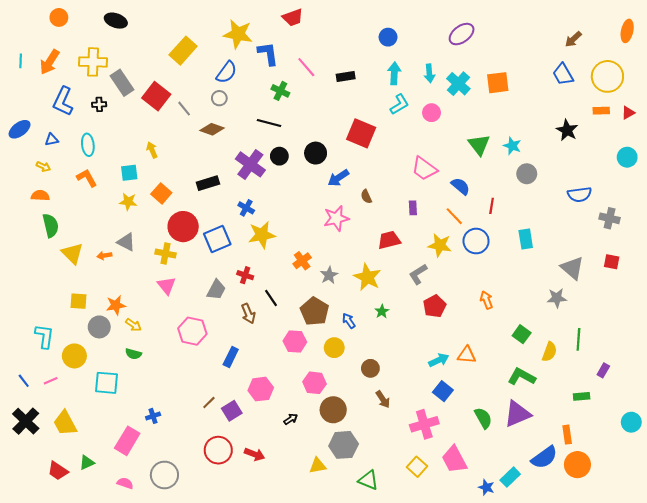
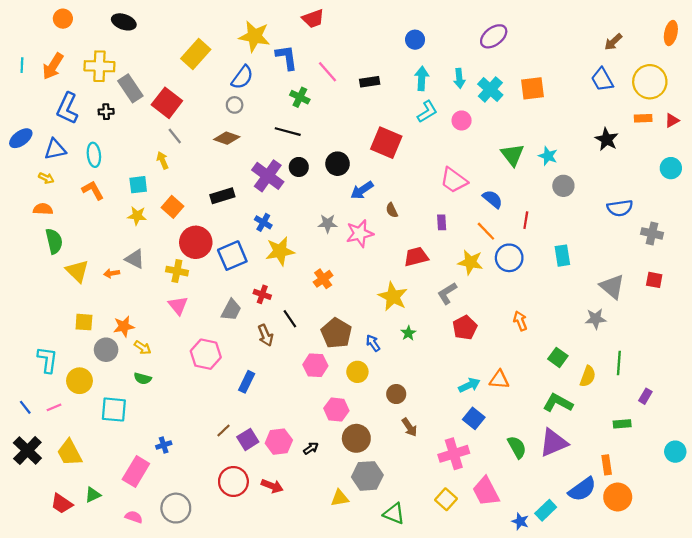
gray line: (184, 109) -> (175, 136), moved
blue triangle: (52, 140) -> (55, 149), size x1.5
gray star: (329, 275) -> (328, 223), moved, turned 30
pink hexagon: (261, 389) -> (279, 442), moved

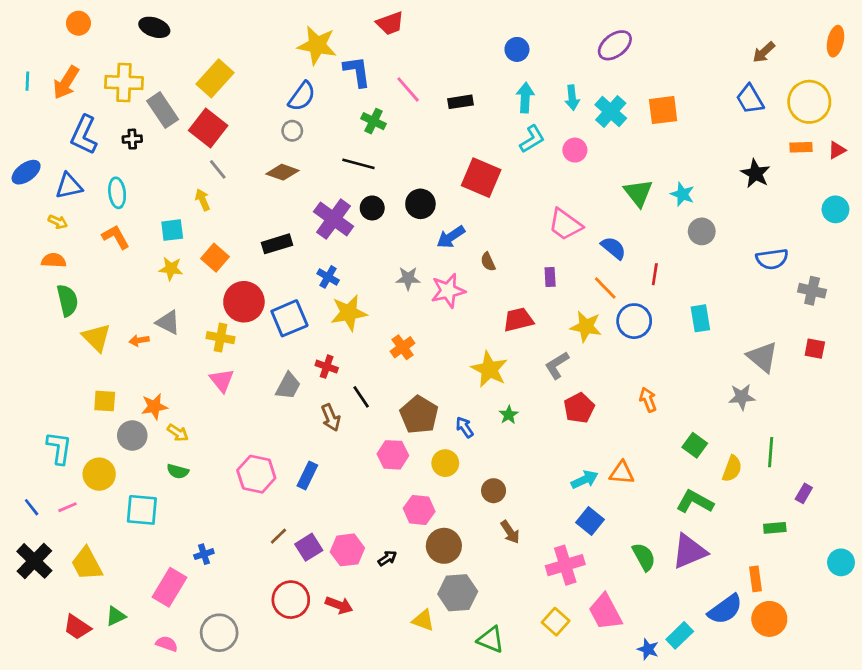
yellow rectangle: (196, 54) -> (215, 78), moved
pink hexagon: (206, 354) -> (256, 474), moved
yellow triangle: (340, 498) -> (423, 620), turned 30

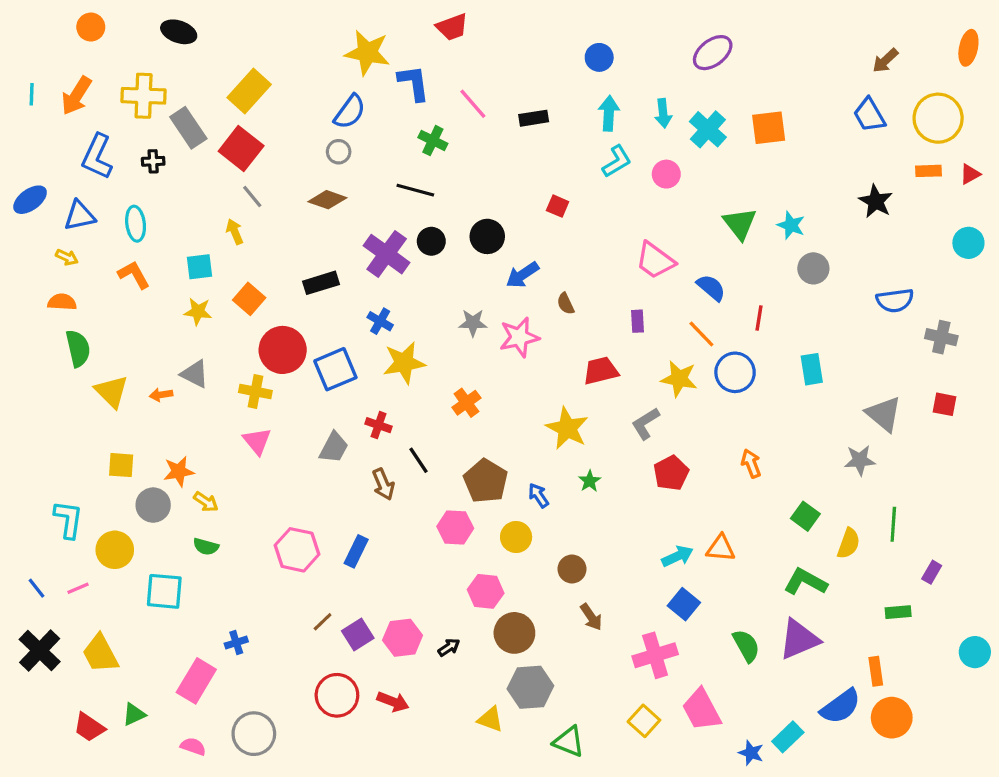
red square: (481, 178) -> (558, 206), size x0.5

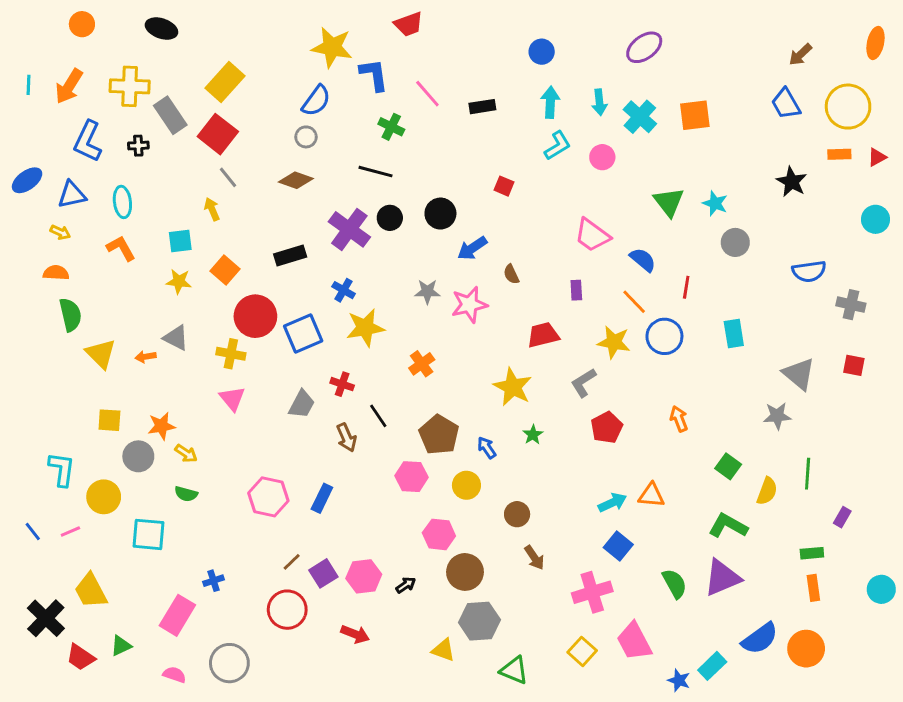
black cross: (40, 651) -> (46, 618), moved
orange rectangle: (876, 671) -> (813, 588), moved
red circle: (337, 695) -> (287, 610), moved

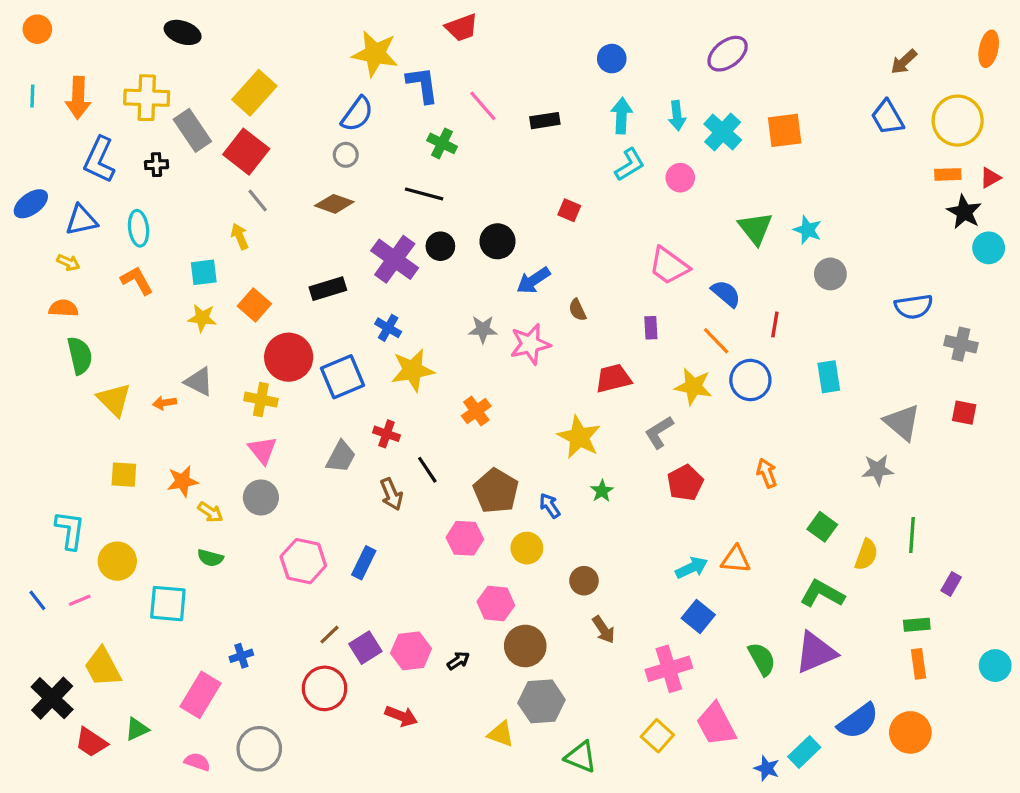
orange circle: (82, 24) -> (37, 29), moved
orange arrow: (69, 86) -> (78, 98), turned -30
black star: (792, 182) -> (964, 212), moved
gray circle: (138, 456) -> (261, 497), moved

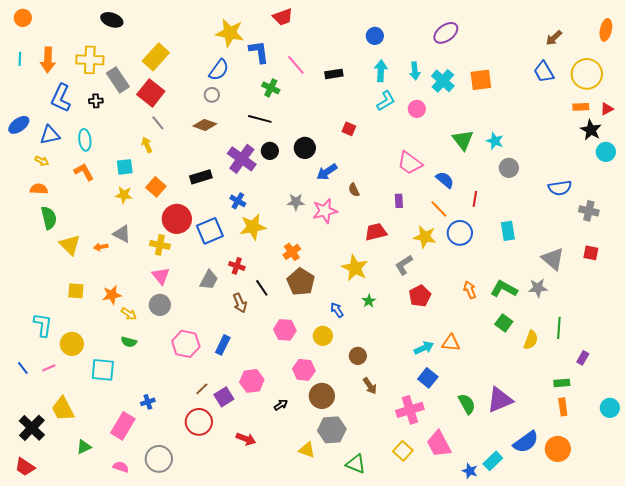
brown pentagon: (496, 491) -> (301, 282), moved
green L-shape: (822, 594) -> (504, 289), moved
pink hexagon: (411, 651) -> (252, 381), moved
red trapezoid: (91, 742) -> (25, 467), moved

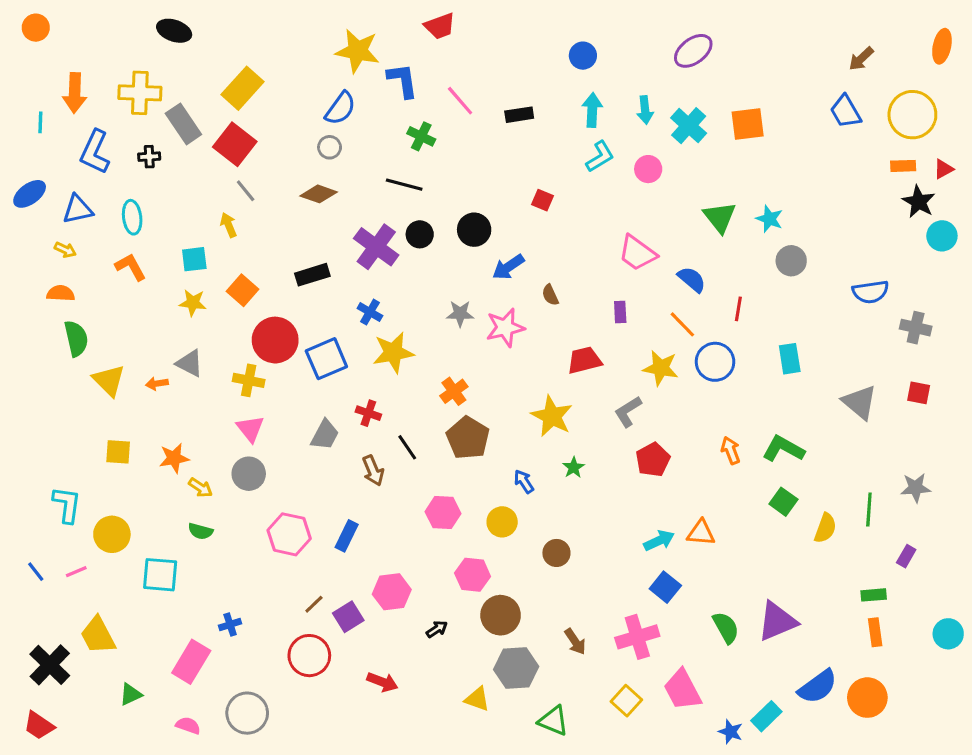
cyan line: (20, 59) -> (40, 122), moved
gray star: (538, 288) -> (916, 488), moved
brown arrow: (370, 386) -> (575, 642), moved

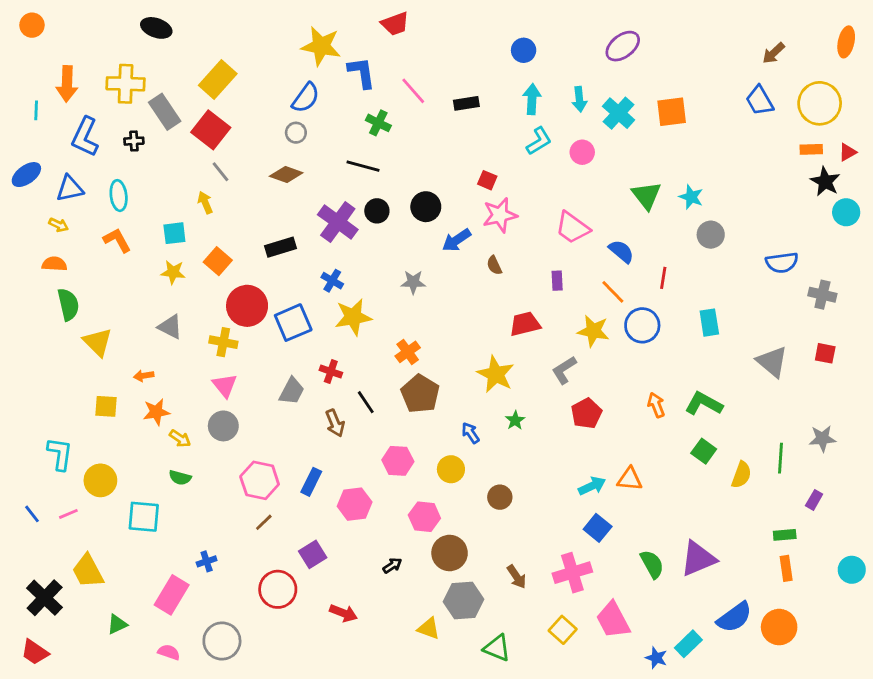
pink star: (505, 328) -> (500, 215), moved
orange arrow: (157, 384) -> (144, 376), moved
pink hexagon: (392, 592) -> (355, 504), moved
brown line: (314, 604) -> (264, 522), moved

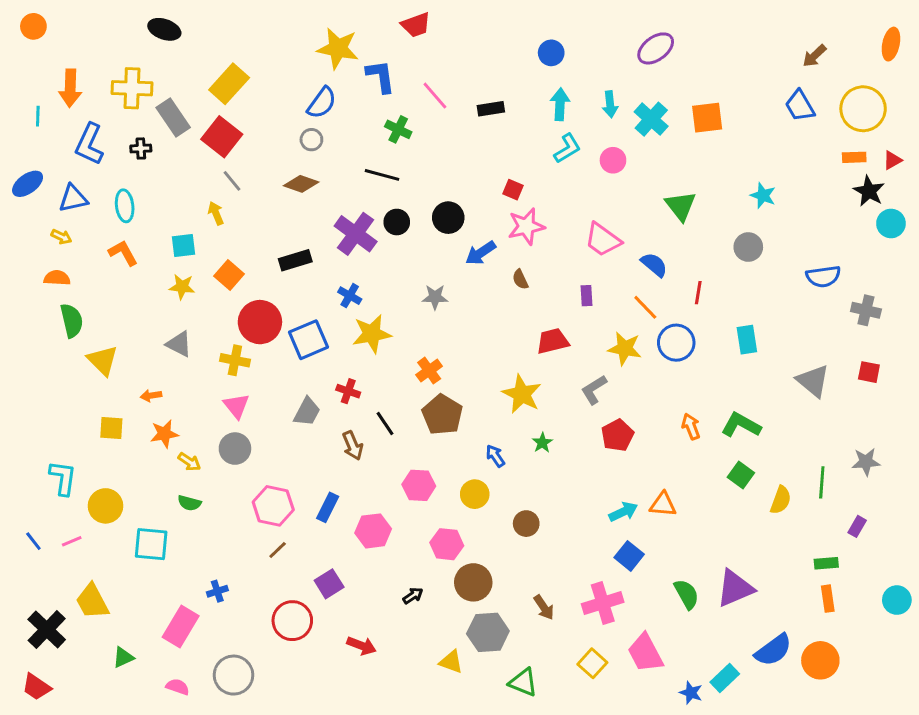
cyan star: (691, 197) -> (763, 196), moved

